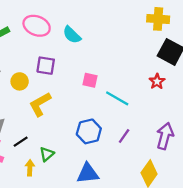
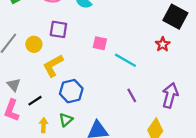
blue hexagon: (89, 131) -> (71, 91), moved
purple line: (124, 136) -> (132, 95), turned -64
green triangle: (47, 154) -> (66, 120), moved

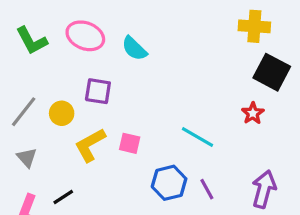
pink square: (100, 43) -> (130, 143), moved
gray triangle: (14, 85) -> (27, 158), moved
blue hexagon: (71, 91) -> (169, 183), moved

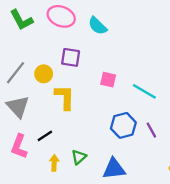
pink square: (130, 143) -> (108, 80), moved
yellow L-shape: (90, 145) -> (65, 97), turned 120
gray triangle: (27, 158) -> (18, 107), size x1.5

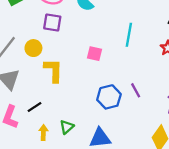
purple square: (71, 57) -> (52, 23), moved
cyan line: (144, 91) -> (129, 35), moved, turned 70
purple line: (151, 130) -> (136, 90), moved

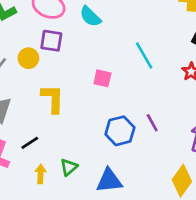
cyan line: (129, 35) -> (144, 55), turned -40
yellow circle: (33, 48) -> (28, 58), moved

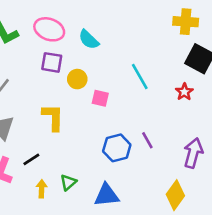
yellow circle: (28, 58) -> (77, 79), moved

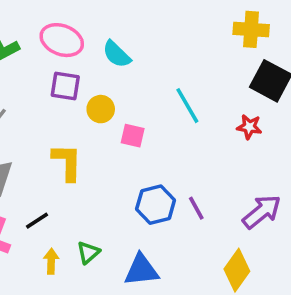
red star: (184, 92) -> (249, 127), turned -30
purple line: (147, 140) -> (196, 208), moved
purple arrow: (193, 153) -> (262, 212), turned 36

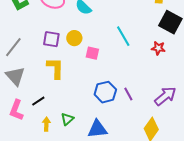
purple square: (65, 86) -> (51, 39), moved

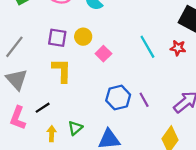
cyan line: (123, 36) -> (147, 47), moved
pink square: (92, 53) -> (103, 54), turned 32

